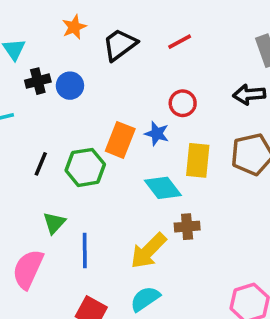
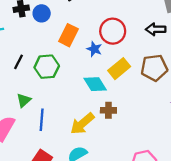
red circle: (183, 103) -> (113, 31), size x1.5
orange rectangle: (120, 140) -> (69, 35), moved
yellow rectangle: (198, 160) -> (119, 69), turned 40

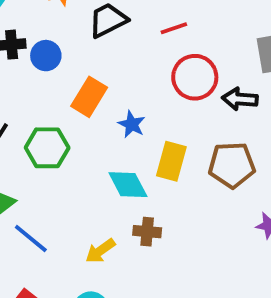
red circle: (113, 31) -> (195, 77), moved
yellow rectangle: (119, 69) -> (171, 161), turned -40
blue line: (42, 120) -> (31, 238), turned -60
yellow arrow: (82, 124) -> (100, 251), size x0.7

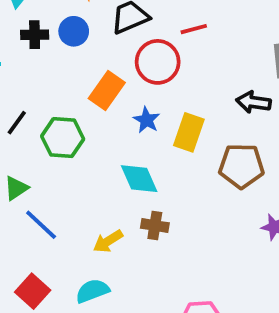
blue circle: (46, 56) -> (74, 31), moved
red circle: (195, 77) -> (158, 62), moved
yellow rectangle: (171, 161) -> (189, 132), moved

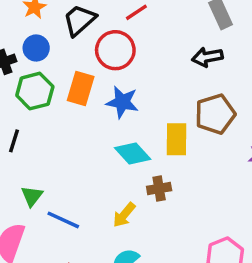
blue star: (146, 120) -> (122, 102), size x1.4
yellow rectangle: (189, 132) -> (177, 139), moved
green hexagon: (63, 138) -> (35, 91), moved

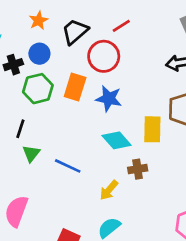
green triangle: (32, 196) -> (31, 153), moved
blue line: (63, 220) -> (68, 166), moved

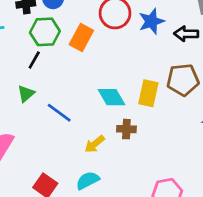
blue star: (109, 99) -> (151, 21), moved, turned 30
black line: (20, 129) -> (34, 60), moved

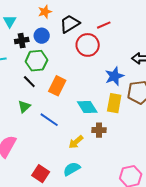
blue star: (151, 21) -> (114, 76), moved
orange rectangle: (81, 37) -> (57, 86), moved
black line: (34, 60) -> (29, 82), turned -72

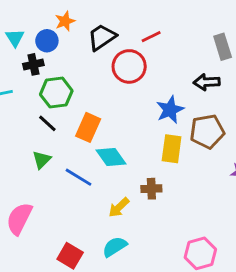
blue circle: (42, 36) -> (47, 41), moved
cyan diamond: (87, 107) -> (111, 157), moved

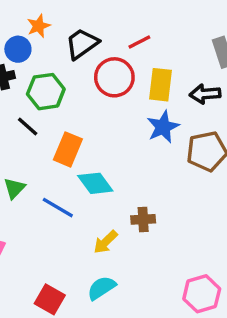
green hexagon: (56, 93) -> (46, 92), moved
black line: (47, 123) -> (28, 126), moved
yellow rectangle: (172, 149) -> (161, 85), moved

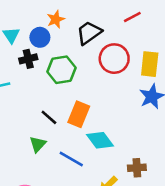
red line: (139, 42) -> (132, 17), moved
black line: (28, 126) -> (49, 117), moved

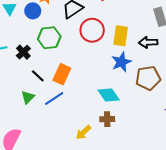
black cross: (28, 59) -> (23, 52), moved, turned -32
cyan diamond: (100, 140) -> (109, 95), moved
blue line: (71, 159) -> (54, 99), moved, turned -66

